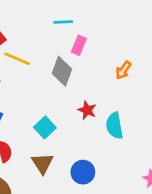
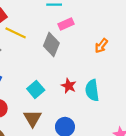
pink rectangle: (79, 45) -> (66, 24), turned 40
red star: (87, 110) -> (69, 86), moved

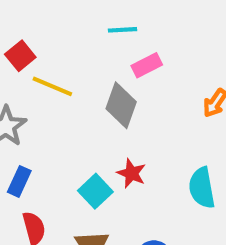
red star: (69, 86) -> (131, 173), moved

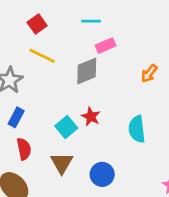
red square: (20, 56) -> (37, 24), moved
gray diamond: (121, 105) -> (87, 71), turned 44

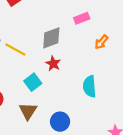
pink rectangle: (105, 46) -> (82, 18), moved
yellow line: (42, 56) -> (15, 50), moved
red star: (91, 117) -> (53, 64), moved

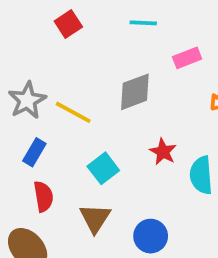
red star: (53, 64) -> (163, 152), moved

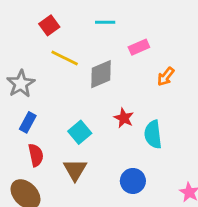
yellow line: (73, 112) -> (65, 58), moved
blue circle: (151, 236) -> (133, 181), moved

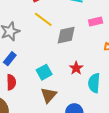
brown triangle: (75, 170) -> (49, 95), moved

